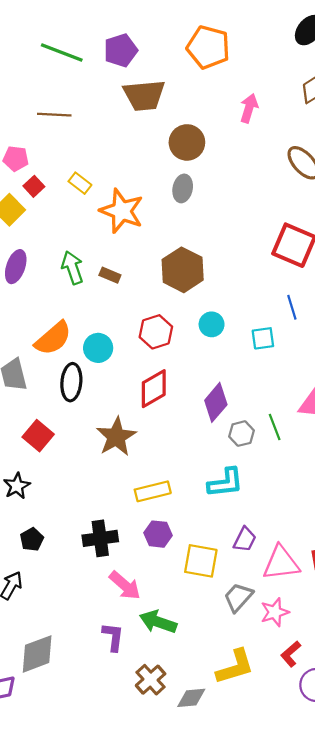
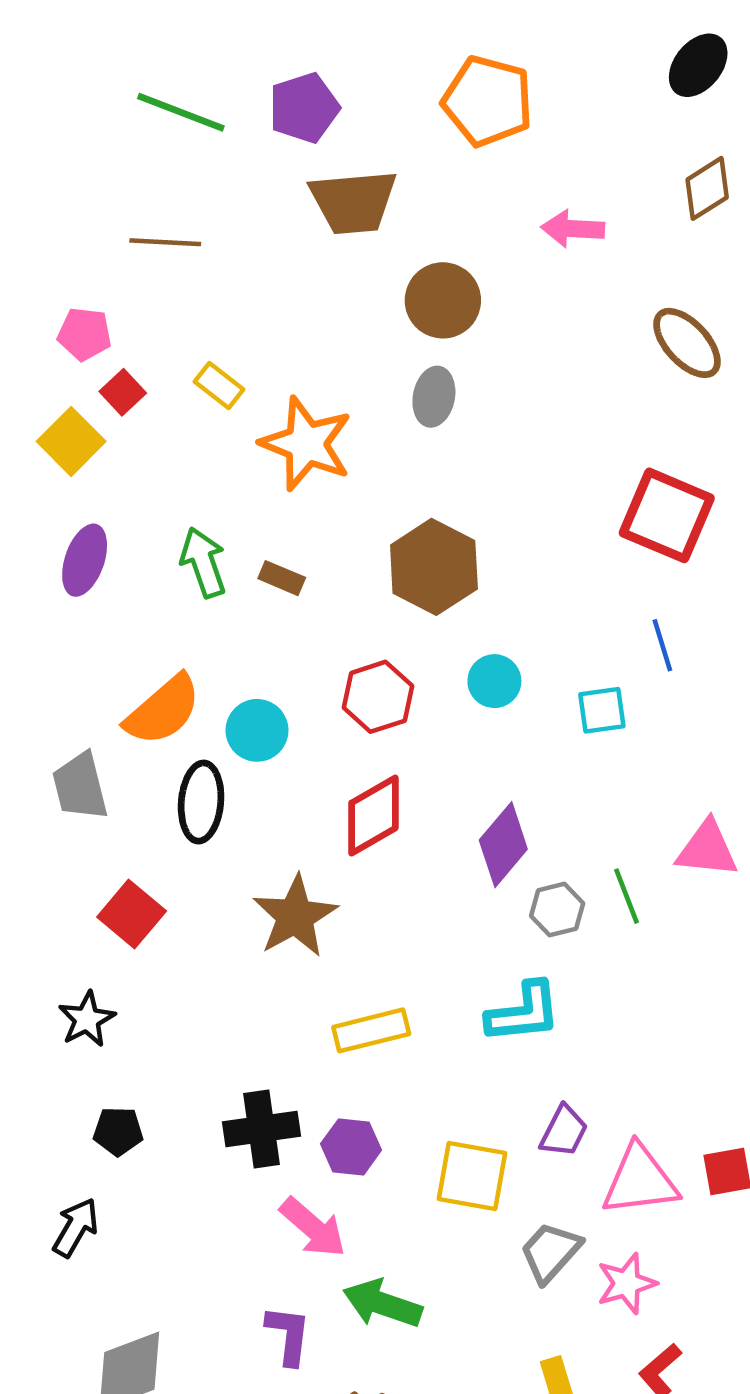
pink arrow: (249, 108) -> (573, 229), turned -104
purple hexagon: (158, 534) -> (351, 1147), moved
black pentagon: (32, 539) -> (118, 1131), turned 30

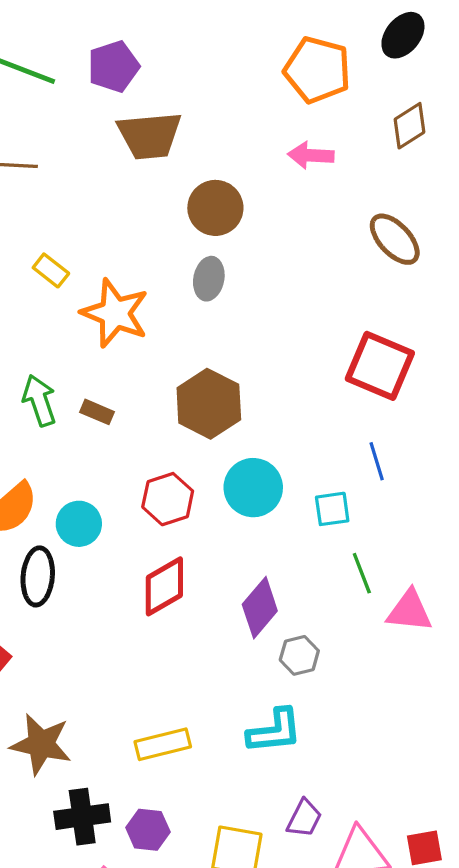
orange pentagon: (488, 101) -> (317, 70), moved
cyan circle: (494, 681) -> (253, 488), size x1.5
green line: (627, 896) -> (362, 573), moved
brown star: (295, 916) -> (41, 744), moved, turned -30

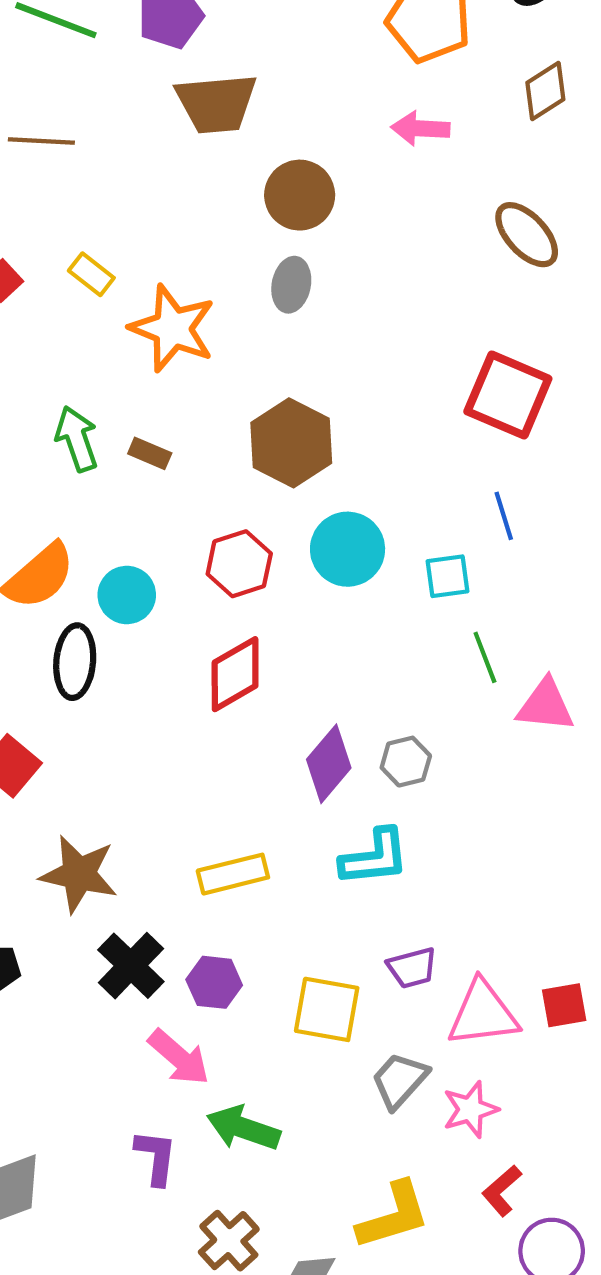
purple diamond: (260, 608) -> (329, 764), moved
black cross: (82, 817) -> (131, 966), turned -38
purple trapezoid: (304, 818) -> (412, 968), turned 48

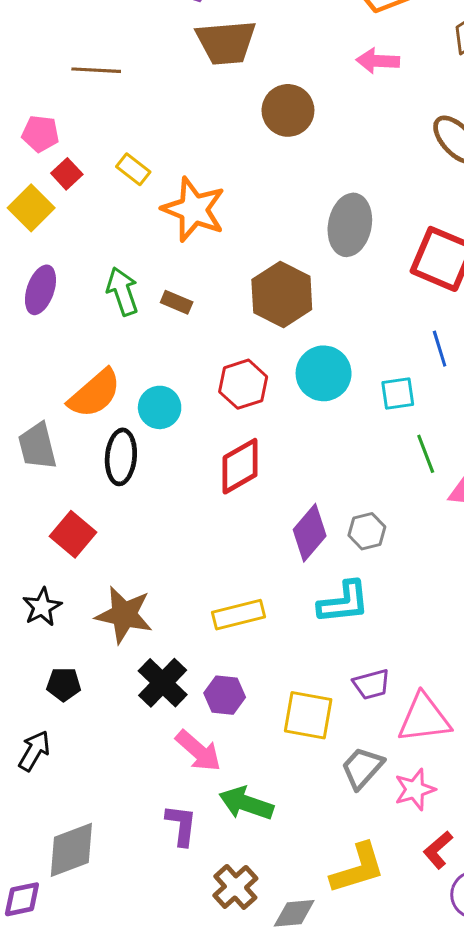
gray ellipse: (291, 285) -> (350, 225), moved, size x1.5

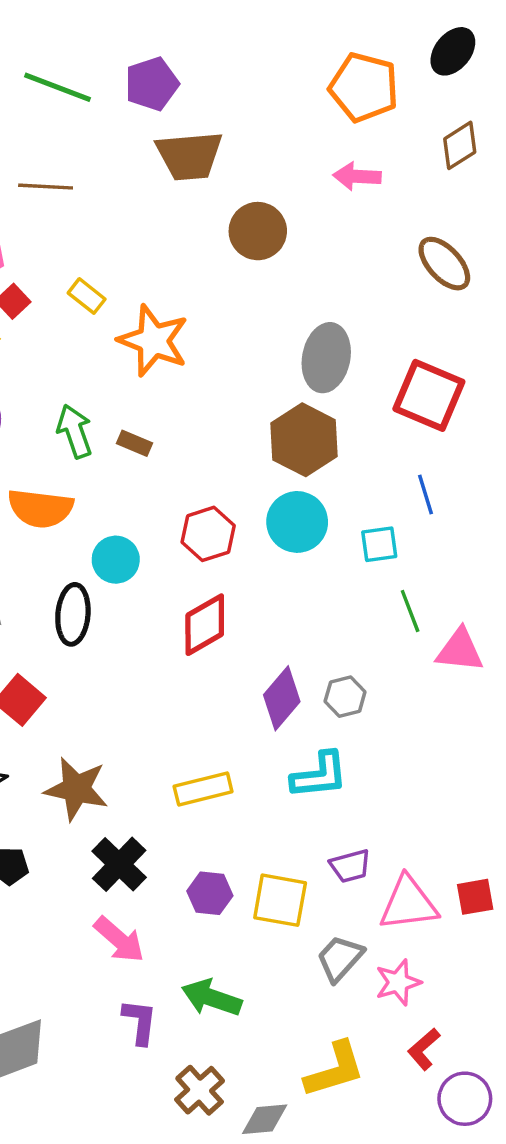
brown hexagon: (282, 294) -> (304, 440), moved
orange semicircle: (95, 393) -> (40, 508), moved, turned 48
purple hexagon: (225, 695) -> (210, 893), moved
pink arrow: (198, 751) -> (119, 940), moved

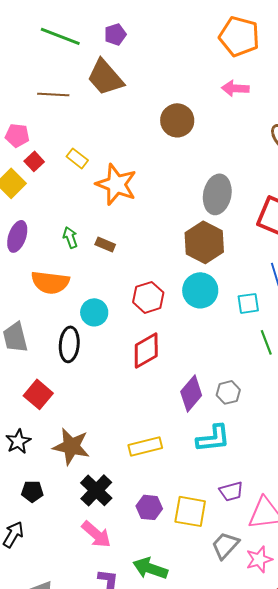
purple pentagon: (152, 84) -> (115, 34), size x0.7
brown trapezoid: (189, 156) -> (105, 77), moved, turned 54
green arrow: (75, 431) -> (70, 237), size x0.7

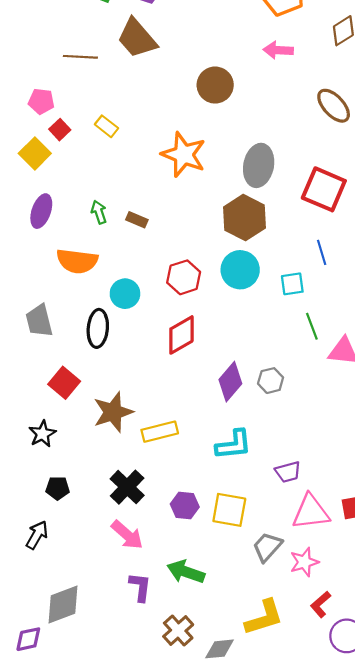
orange star: (116, 184) -> (184, 155), moved
cyan L-shape: (213, 438) -> (234, 445), moved
brown star: (71, 446) -> (113, 412), moved, turned -30
yellow rectangle: (145, 446) -> (160, 432), moved
purple trapezoid: (231, 491) -> (288, 472), moved

